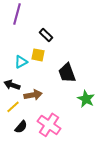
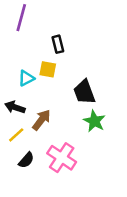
black rectangle: (46, 35) -> (58, 44), turned 32
brown arrow: (33, 95) -> (41, 120), turned -42
green star: (86, 99) -> (94, 121), moved

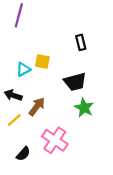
black rectangle: (58, 44) -> (81, 42), moved
black trapezoid: (84, 92) -> (75, 82), turned -85
black semicircle: (26, 160) -> (23, 154), moved

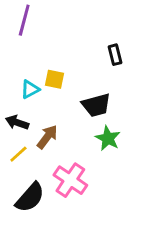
black rectangle: (81, 42) -> (115, 55), moved
black semicircle: (23, 154) -> (30, 197), size x1.6

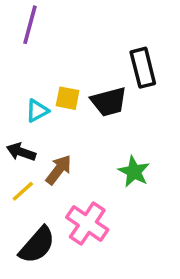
black rectangle: (115, 55) -> (143, 68), size x1.5
black trapezoid: (96, 105) -> (109, 102), moved

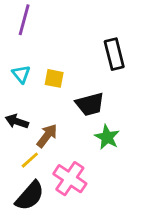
black trapezoid: (109, 102) -> (90, 104), moved
cyan triangle: (37, 111) -> (21, 74), moved, turned -42
yellow line: (23, 191) -> (30, 160), moved

